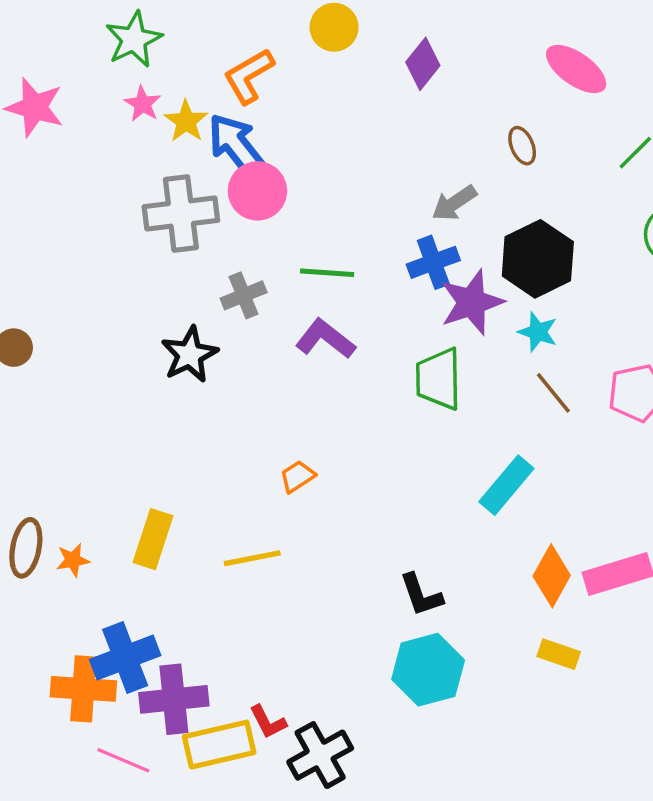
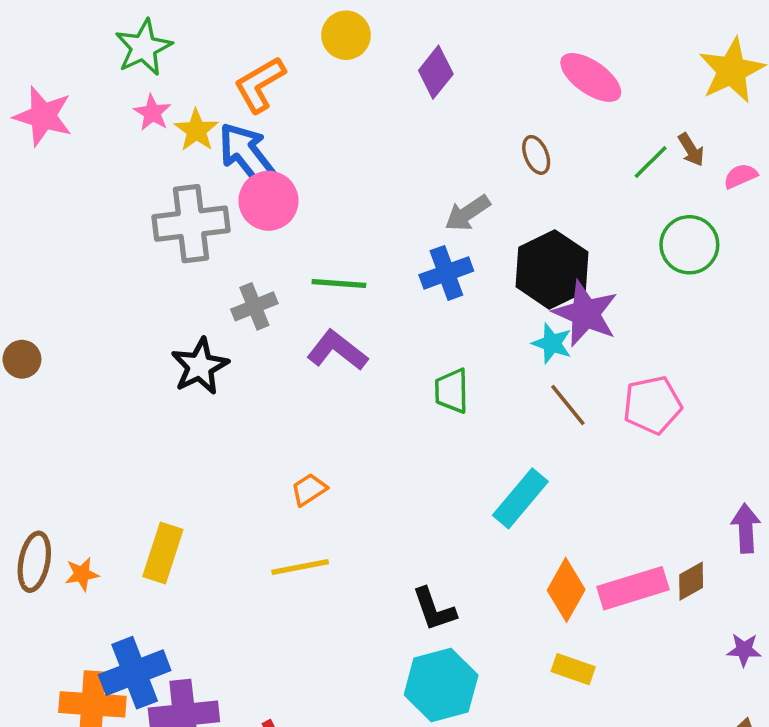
purple star: (472, 302) -> (585, 313), moved, turned -30
green trapezoid: (439, 379) -> (452, 391), size x0.7
yellow line: (252, 558) -> (300, 567), moved

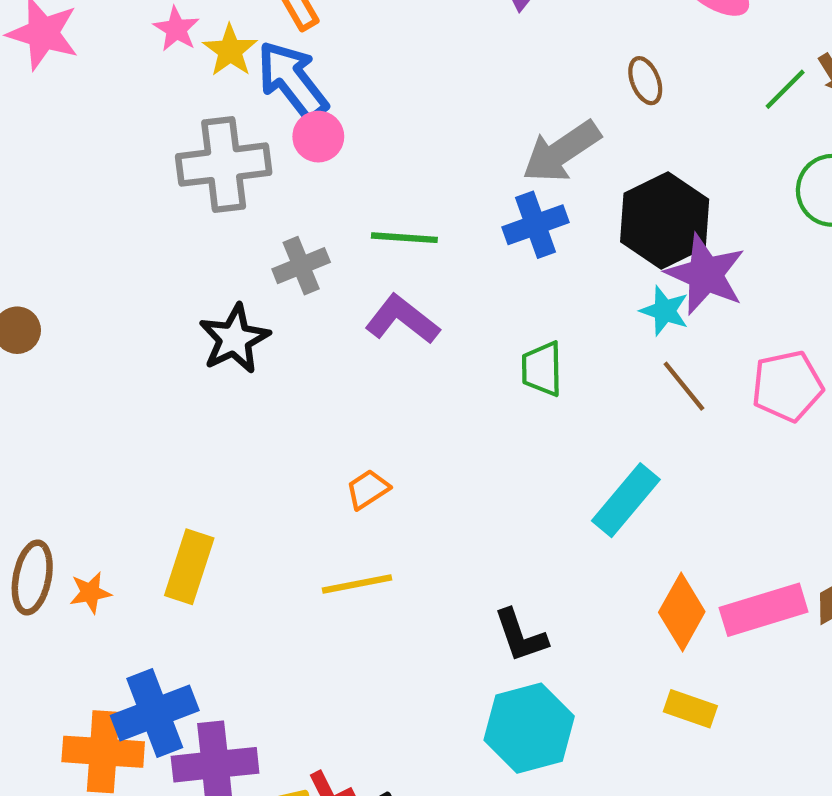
pink circle: (269, 201) -> (318, 137), size x0.7
gray arrow: (467, 213) -> (561, 152), size x1.4

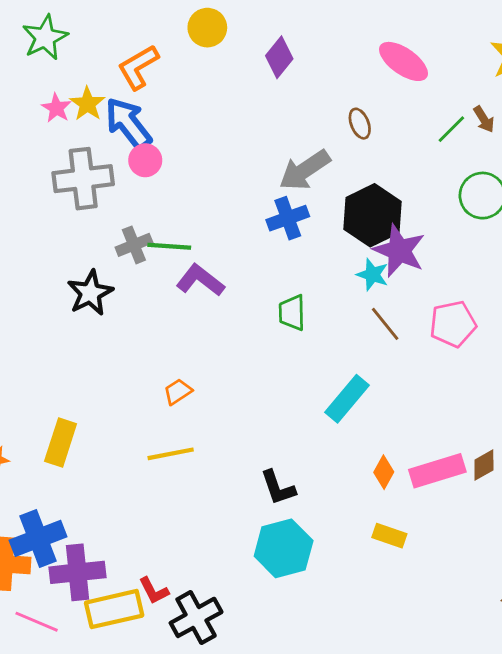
pink star: (176, 29) -> (56, 108), moved
green line: (404, 238) -> (169, 246), moved
orange diamond: (682, 612) -> (384, 472), size x0.7

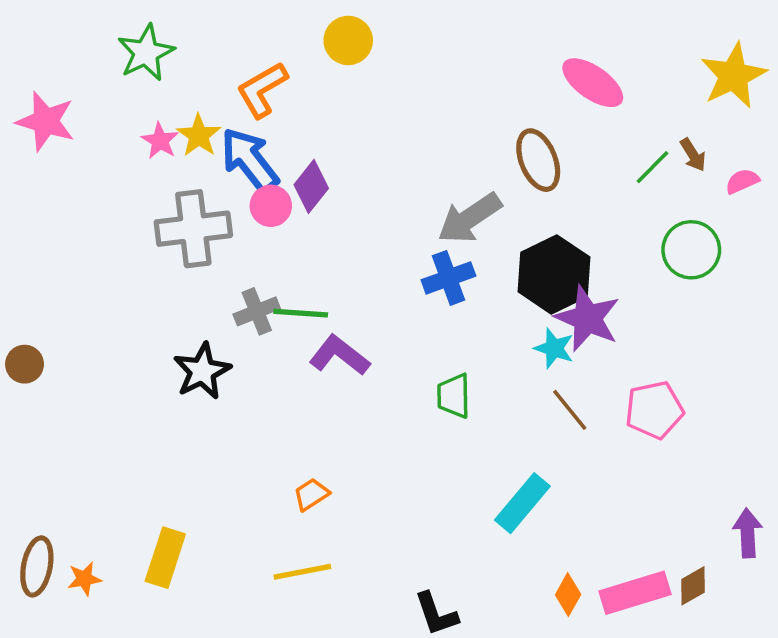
purple diamond: (279, 57) -> (311, 186), moved
brown ellipse: (360, 124) -> (538, 160), size x1.6

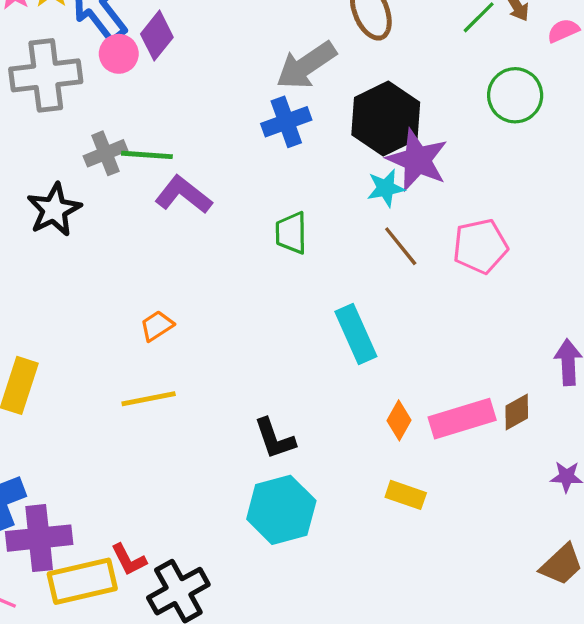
cyan star: (554, 348) -> (386, 188), turned -30
cyan rectangle: (522, 503) -> (356, 334), turned -64

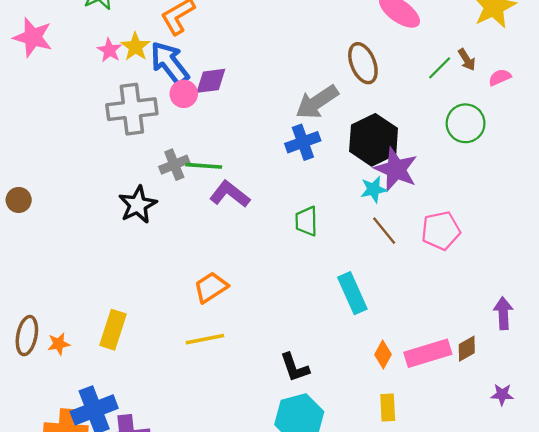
purple diamond: (157, 36) -> (211, 81), turned 44
orange trapezoid: (157, 326) -> (211, 287), size x1.4
yellow rectangle: (406, 495) -> (388, 408), turned 68

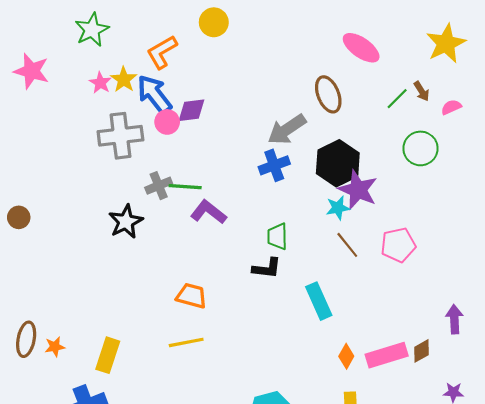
orange trapezoid: (211, 287) -> (191, 296), turned 48
yellow rectangle: (113, 330) -> (108, 355), moved
black L-shape: (295, 367) -> (267, 268), moved, turned -64

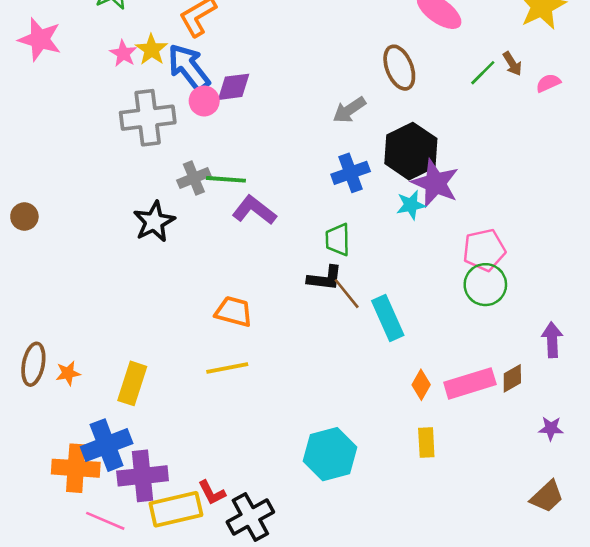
gray arrow: (287, 129) -> (349, 110), size x0.7
green circle: (420, 148) -> (485, 285), moved
blue cross: (274, 165) -> (351, 173), moved
brown line: (347, 245) -> (347, 294), moved

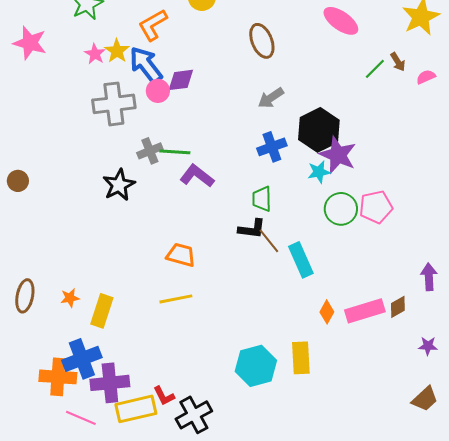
brown ellipse: (399, 68) -> (262, 41), moved
green circle: (485, 285) -> (341, 209), moved
orange star: (68, 373) -> (70, 298), moved
yellow rectangle: (426, 443) -> (301, 358), moved, size x1.4

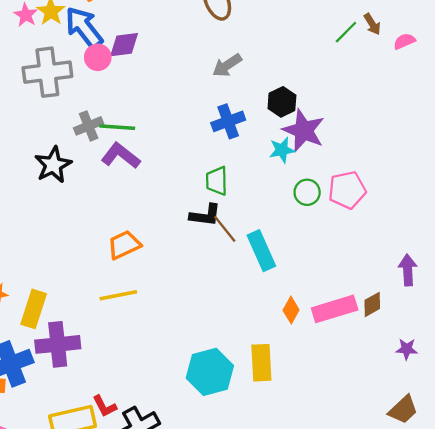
black hexagon: (319, 130) -> (282, 102), size x0.6
purple L-shape: (197, 176) -> (121, 156), moved
green circle: (341, 209) -> (307, 192), size x0.7
orange trapezoid: (181, 255) -> (124, 245), turned -40
purple cross: (110, 383) -> (58, 344), moved

